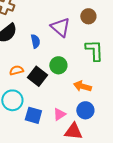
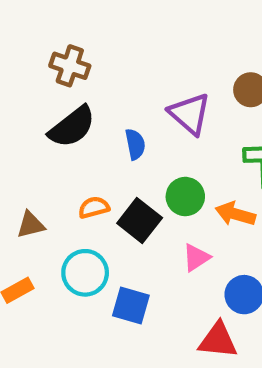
orange arrow: (82, 86) -> (235, 214), moved
pink triangle: (59, 114) -> (196, 258), moved

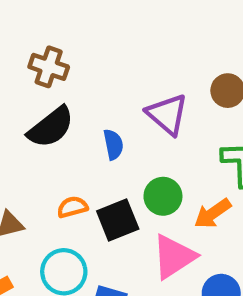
orange arrow: (235, 214) -> (213, 214), turned -51
black square: (140, 220) -> (118, 220), turned 30
pink triangle: (196, 258) -> (174, 257), size x1.6

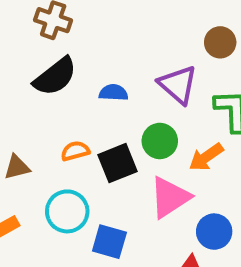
purple triangle: (167, 114) -> (178, 85), moved
blue semicircle: (113, 145) -> (113, 93), turned -76

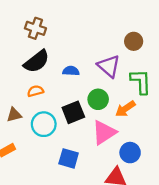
orange semicircle: (75, 151) -> (35, 91), moved
cyan circle: (67, 211) -> (44, 124), moved

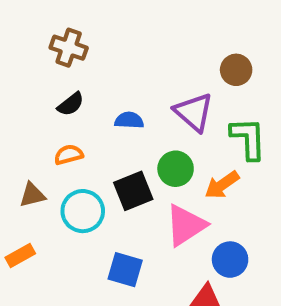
black semicircle: (37, 61) -> (71, 104), size x0.6

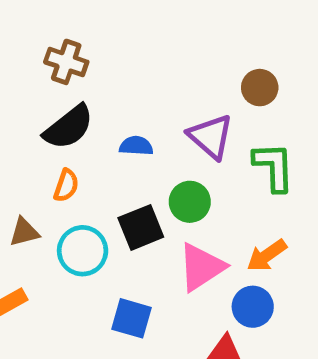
black semicircle: (71, 104) -> (69, 127), size x1.6
orange semicircle: (69, 155) -> (66, 185), turned 124
orange arrow: (222, 185) -> (267, 255), moved

